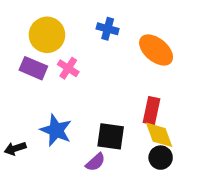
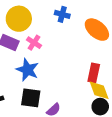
blue star: (56, 130) -> (27, 70), moved
black square: (111, 136) -> (31, 98), moved

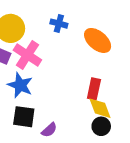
pink cross: (34, 43) -> (27, 55), size x1.6

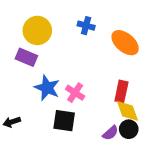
pink cross: (27, 55) -> (75, 93), moved, size x0.7
black square: (24, 117) -> (64, 121), moved
purple semicircle: (49, 130) -> (110, 133), moved

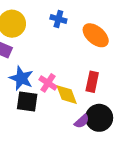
yellow diamond: (128, 111) -> (67, 95), moved
black square: (64, 121) -> (27, 102), moved
black circle: (129, 129) -> (99, 118), size x1.5

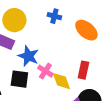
blue star: (21, 78) -> (28, 56), moved
black square: (27, 102) -> (19, 79), moved

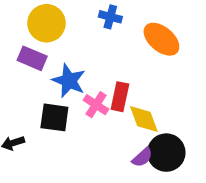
red rectangle: (83, 70) -> (120, 97), moved
yellow diamond: (61, 81) -> (144, 119), moved

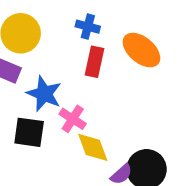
red rectangle: (120, 97) -> (94, 62), moved
yellow diamond: (144, 119) -> (93, 147), moved

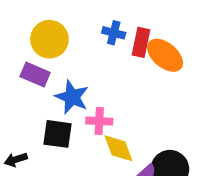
red rectangle: (94, 62) -> (141, 42), moved
pink cross: (73, 119) -> (99, 121), turned -30

